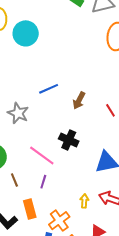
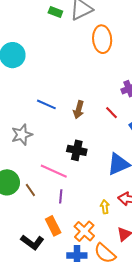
blue line: (49, 89) -> (46, 104), turned 60
gray star: (18, 113) -> (22, 135), turned -30
brown line: (14, 180) -> (30, 190), moved

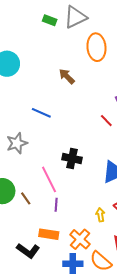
brown arrow: (79, 110) -> (67, 76), moved, turned 120
pink line: (54, 171) -> (49, 179), turned 40
orange rectangle: (53, 226) -> (49, 234), turned -54

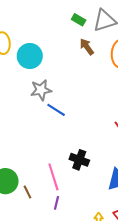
brown arrow: (67, 76) -> (87, 47), moved
gray star: (17, 143) -> (41, 90), moved

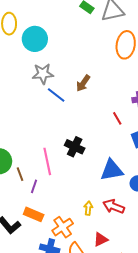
brown arrow: (87, 47) -> (83, 83), moved, turned -114
purple line: (57, 203) -> (34, 186), moved

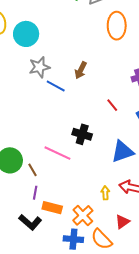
red line: (117, 118) -> (112, 105), moved
pink line: (47, 161) -> (57, 153), turned -44
purple line: (34, 186) -> (35, 193), moved

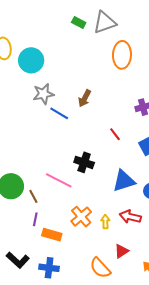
orange cross: (83, 215) -> (81, 217), moved
black L-shape: (30, 222) -> (18, 260), moved
blue cross: (73, 239) -> (49, 268), moved

